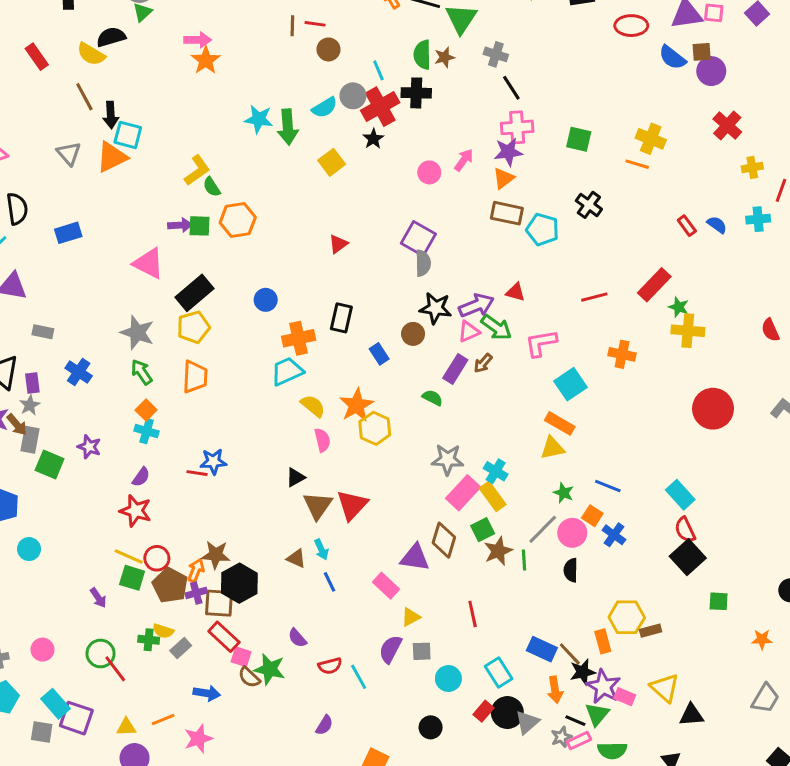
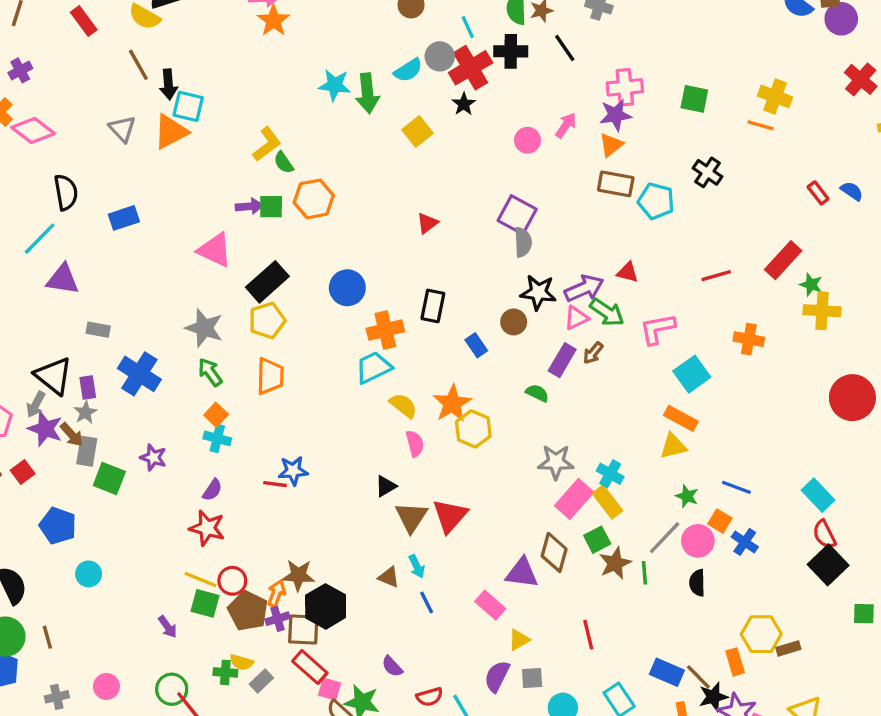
black line: (511, 88) -> (565, 48), moved
blue circle: (266, 300) -> (347, 288), size x1.4
blue cross: (79, 372) -> (139, 374), size x1.4

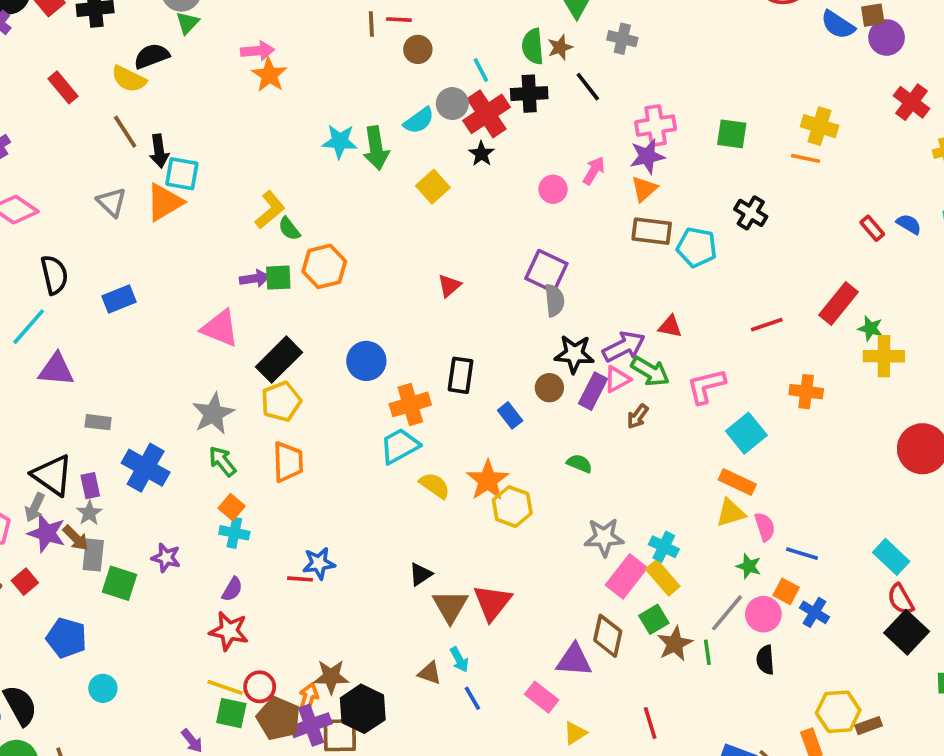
gray star: (204, 328) -> (213, 414), turned 30
purple rectangle: (562, 360) -> (593, 391), moved
pink semicircle: (415, 444) -> (765, 527), moved
purple cross: (277, 619) -> (311, 725), size x1.5

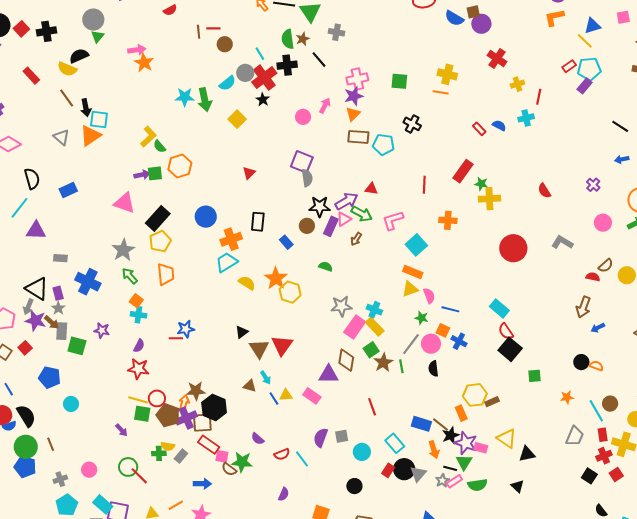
red line: (767, 325) -> (424, 185), turned -66
yellow triangle: (575, 733) -> (286, 395), moved, turned 32

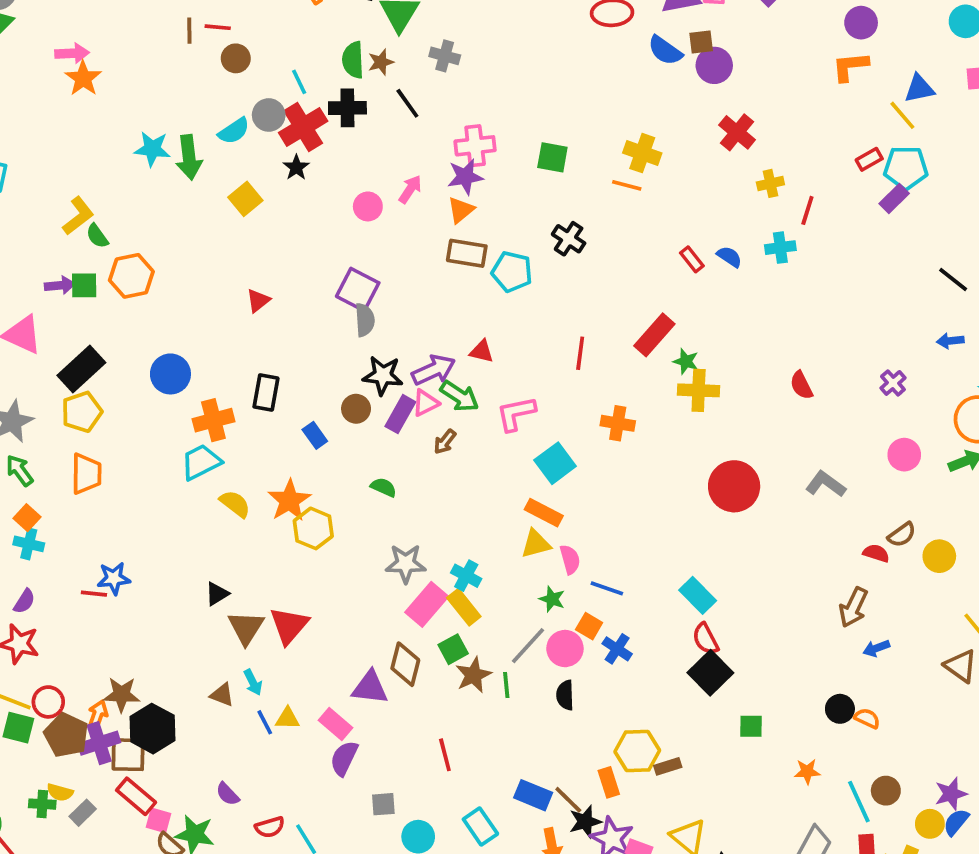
purple semicircle: (321, 438) -> (344, 758), moved

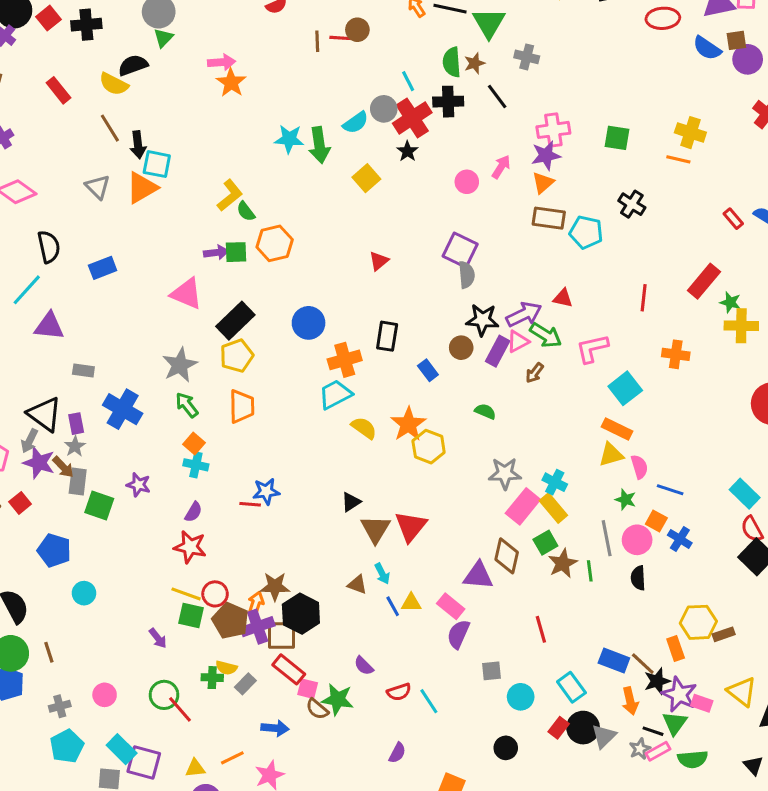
brown circle: (236, 58) -> (357, 30), moved
gray line: (528, 646) -> (607, 538), turned -52

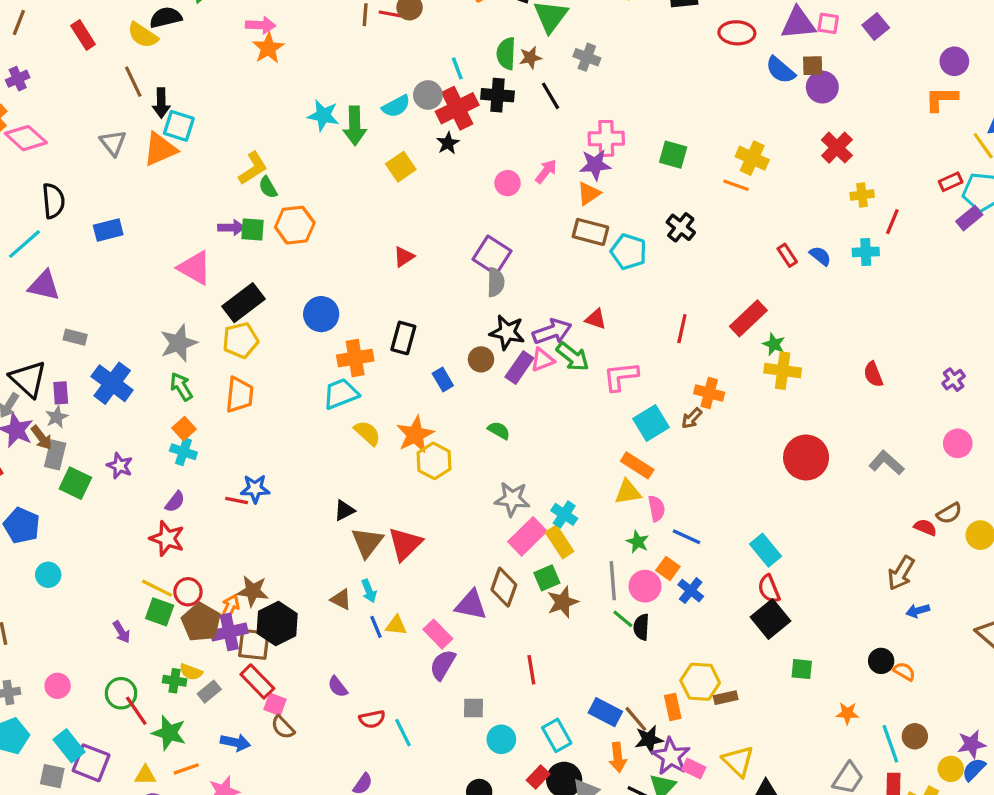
brown arrow: (535, 373) -> (692, 418), moved
green line: (590, 571) -> (623, 619), moved, turned -50
green star: (338, 699) -> (169, 733), moved

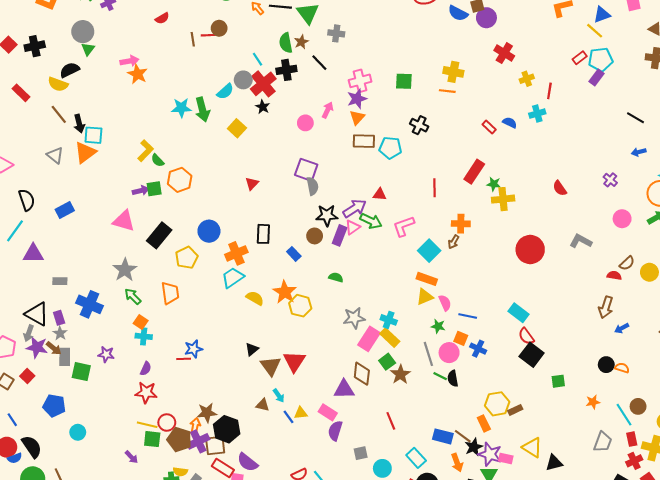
yellow pentagon: (240, 340) -> (187, 258), moved
purple semicircle: (338, 687) -> (247, 462), moved, size x1.5

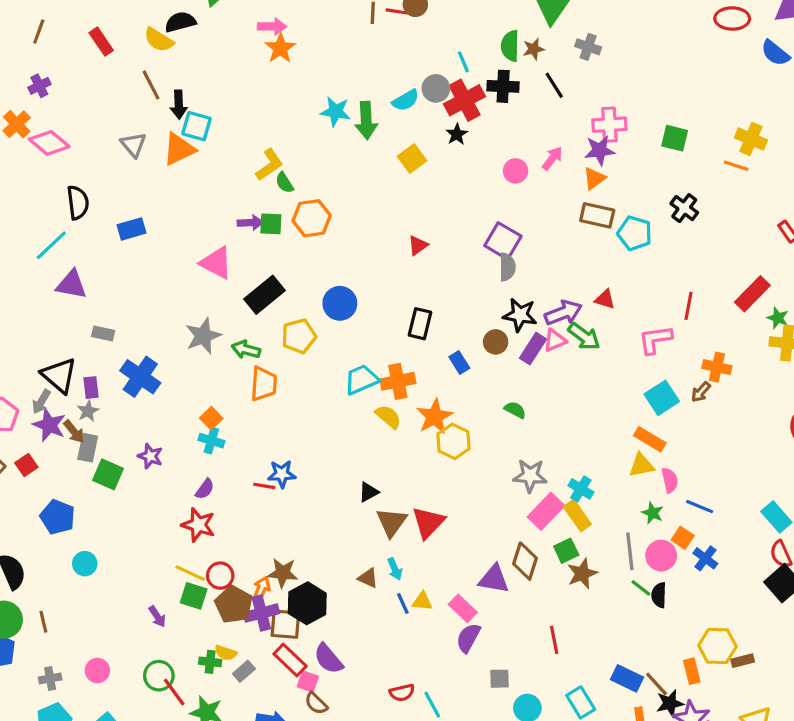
pink L-shape: (404, 226) -> (655, 340), moved
orange cross: (236, 253) -> (398, 381), moved
green arrow: (133, 296) -> (246, 350), moved, turned -42

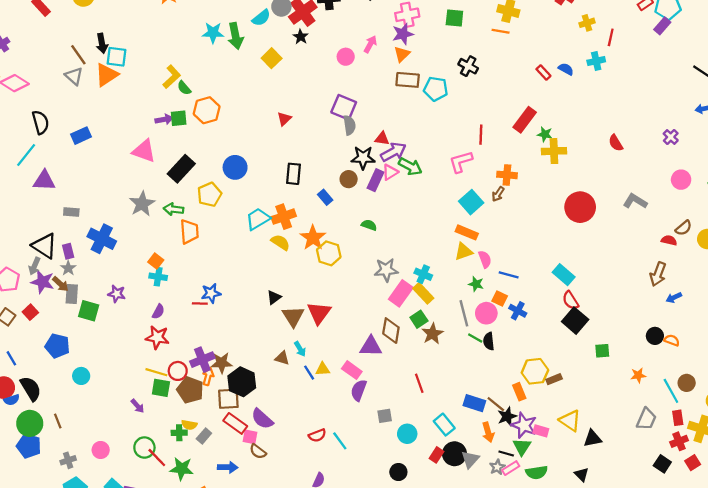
brown line: (151, 85) -> (78, 55), moved
red triangle: (605, 299) -> (382, 139), moved
purple cross: (261, 613) -> (202, 360), moved

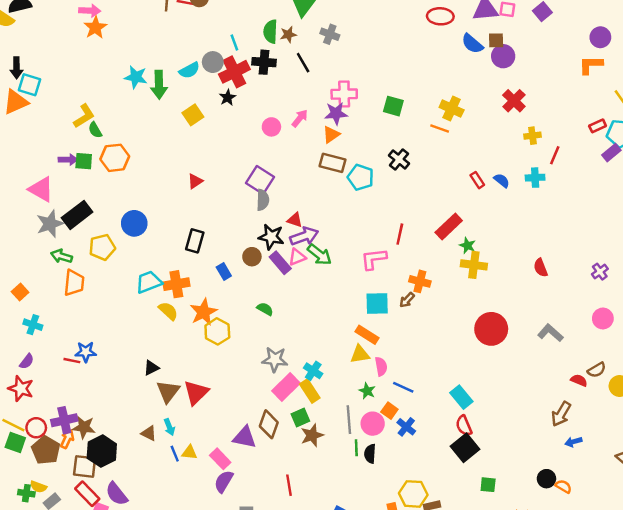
purple rectangle: (376, 180) -> (280, 263), turned -75
cyan square: (471, 202) -> (377, 303), turned 30
gray star: (142, 204) -> (50, 224), moved
orange square: (156, 261) -> (20, 292), moved
green line: (475, 338) -> (356, 448), turned 48

